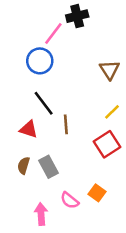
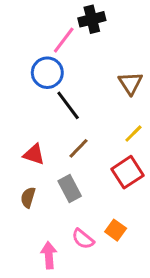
black line: (44, 103) -> (68, 105), moved
brown line: (66, 124) -> (78, 148), turned 48
gray rectangle: (48, 167) -> (70, 188), moved

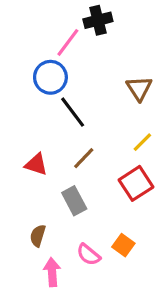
brown semicircle: (28, 197) -> (38, 236), moved

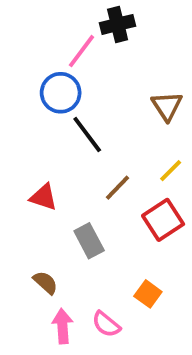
brown line: (84, 158) -> (118, 188), moved
brown semicircle: (38, 236) -> (45, 283), turned 115
pink semicircle: (88, 255) -> (106, 324), moved

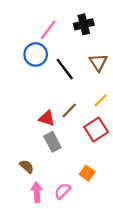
black cross: (118, 24) -> (84, 24), moved
black line: (87, 135) -> (65, 69), moved
red triangle: (44, 197) -> (47, 118), moved
pink semicircle: (106, 324) -> (62, 191), turned 96

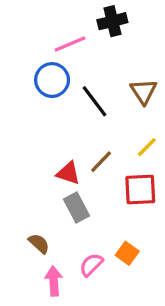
black cross: (84, 24) -> (112, 21), moved
pink line: (48, 30) -> (70, 44), turned 30
red square: (96, 129) -> (140, 190), turned 30
pink semicircle: (62, 191) -> (91, 265), moved

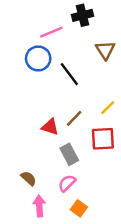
brown triangle: (144, 91) -> (105, 50), moved
gray rectangle: (77, 207) -> (69, 154), moved
orange square: (127, 253) -> (79, 208), moved
pink semicircle: (91, 265) -> (67, 183), moved

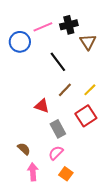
black cross: (82, 15) -> (69, 25), moved
blue circle: (38, 58) -> (20, 42), moved
brown line: (74, 118) -> (65, 90), moved
red square: (103, 139) -> (86, 116), turned -30

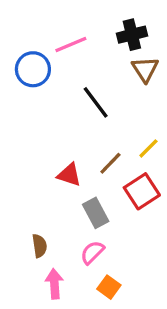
black cross: (69, 25) -> (132, 35), moved
brown line: (65, 90) -> (110, 163), moved
brown semicircle: (24, 149) -> (40, 246), turned 40

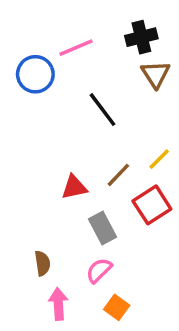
red triangle: (69, 175) -> (74, 187), turned -30

